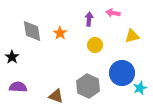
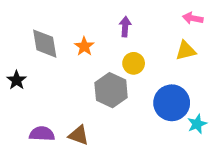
pink arrow: (113, 13) -> (193, 18), moved
gray hexagon: (88, 86) -> (111, 90), moved
purple semicircle: (18, 87) -> (42, 134), moved

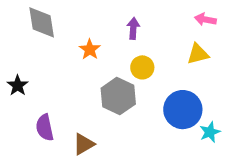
gray diamond: (45, 44) -> (42, 22), moved
purple semicircle: (42, 134) -> (45, 128), moved, turned -105
brown triangle: (79, 135) -> (84, 144), turned -50

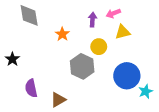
pink arrow: (205, 19) -> (113, 13), moved, turned -32
yellow triangle: (198, 54) -> (123, 32), moved

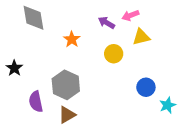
purple arrow: (93, 20) -> (106, 23), turned -64
gray hexagon: (82, 66) -> (66, 85), moved
blue circle: (127, 76) -> (146, 87), size x0.6

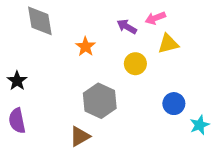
gray hexagon: (66, 85) -> (100, 101), moved
purple semicircle: (36, 102) -> (17, 121), moved

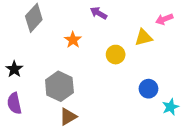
pink arrow: (155, 18) -> (164, 19), moved
gray diamond: (40, 21) -> (34, 18), turned 52
purple arrow: (127, 27) -> (98, 13), moved
gray hexagon: (100, 101) -> (59, 86), moved

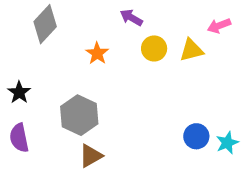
yellow circle: (116, 55) -> (154, 48), moved
blue circle: (149, 89) -> (196, 136), moved

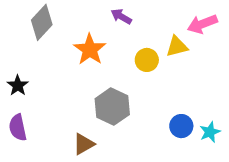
pink arrow: (219, 26) -> (202, 24), size x1.4
yellow circle: (154, 48) -> (147, 60), moved
orange star: (97, 53) -> (90, 49), size x1.5
gray hexagon: (79, 115) -> (112, 107), moved

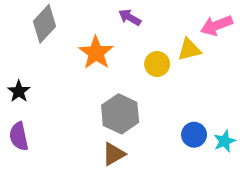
brown triangle: (84, 144) -> (114, 154), moved

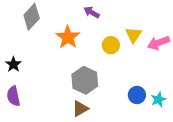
pink arrow: (217, 25) -> (158, 43), moved
yellow triangle: (189, 50) -> (134, 35), turned -42

